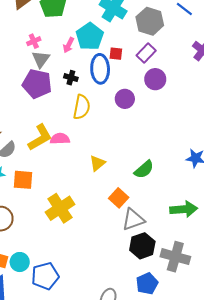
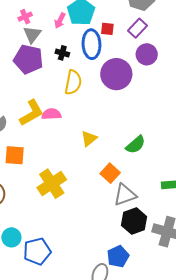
purple circle: (125, 99) -> (116, 74), size x1.6
blue pentagon: (147, 284) -> (118, 256), moved

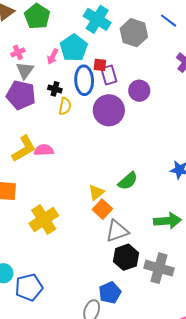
purple rectangle: (138, 28) -> (109, 75), moved, turned -60
yellow semicircle: (73, 82) -> (65, 106), moved, size x0.7
yellow triangle: (89, 138) -> (96, 192), moved

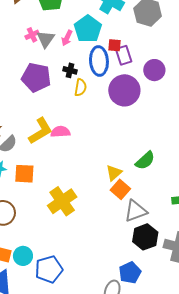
gray triangle: (25, 70) -> (46, 39), moved

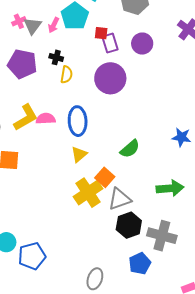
blue ellipse: (99, 61) -> (78, 121), moved
purple circle: (154, 70) -> (142, 44), moved
yellow triangle: (114, 173) -> (79, 154), moved
yellow cross: (62, 201) -> (88, 193), moved
blue pentagon: (130, 273) -> (140, 263), moved

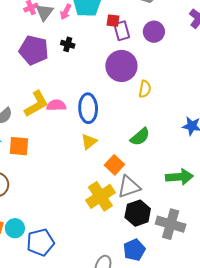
yellow semicircle: (66, 75) -> (145, 89), moved
yellow cross: (88, 193) -> (100, 196), moved
blue pentagon: (140, 263) -> (134, 250), moved

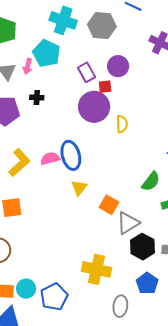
red square: (113, 21) -> (105, 87), moved
pink semicircle: (56, 105) -> (50, 158), moved
green semicircle: (140, 137) -> (151, 181), moved
yellow cross: (100, 196) -> (96, 269), moved, turned -32

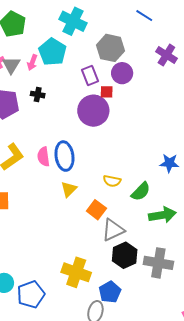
gray hexagon: (102, 26) -> (111, 48), moved
yellow semicircle: (122, 124) -> (112, 181), moved, turned 96
pink semicircle: (50, 158) -> (43, 157), turned -90
blue pentagon: (147, 283) -> (110, 292), moved

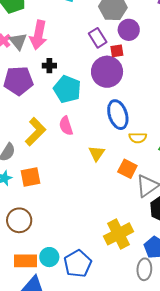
cyan pentagon: (52, 52) -> (67, 89), moved
pink arrow: (32, 62) -> (38, 35), size x1.8
blue ellipse: (64, 156) -> (118, 115), moved
yellow cross: (76, 272) -> (119, 234), turned -36

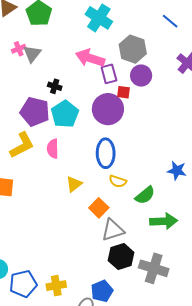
pink arrow: (38, 35) -> (90, 58), moved, turned 80
purple pentagon: (18, 81) -> (35, 112), moved
yellow cross: (119, 234) -> (56, 286), moved, size x0.7

